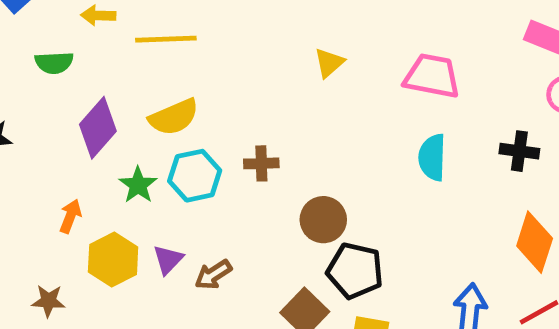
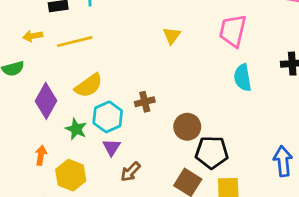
pink trapezoid: (432, 76) -> (233, 31), turned -76
purple triangle: (168, 260) -> (112, 147), moved

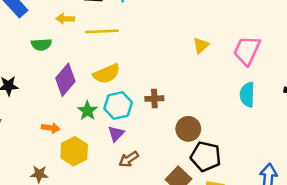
yellow triangle: (172, 36) -> (201, 45), moved
orange arrow: (41, 155) -> (51, 128), turned 78

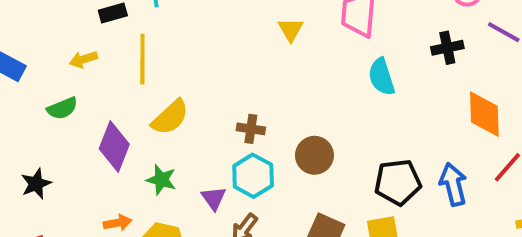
yellow line: (102, 31) -> (142, 59), turned -68
brown cross: (154, 99) -> (251, 129), turned 30
cyan hexagon: (118, 105) -> (253, 176), moved
black pentagon: (206, 156) -> (398, 182), moved

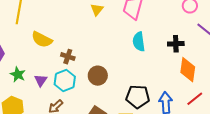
black cross: (447, 48) -> (176, 44), moved
yellow semicircle: (170, 117) -> (42, 39), moved, turned 60
purple triangle: (214, 198) -> (41, 80), moved

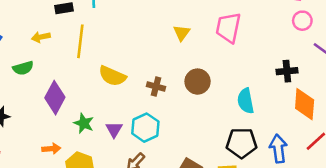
cyan semicircle: (139, 42) -> (246, 101), moved
brown cross: (68, 57) -> (156, 87), moved
brown circle: (98, 76) -> (198, 82), moved

